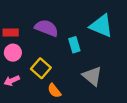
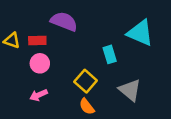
purple semicircle: (46, 28) -> (64, 21), moved
yellow square: (41, 68) -> (86, 81), moved

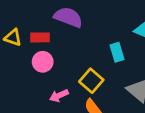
pink arrow: (39, 95) -> (59, 96), moved

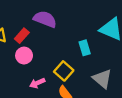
red rectangle: (40, 37) -> (22, 36), turned -48

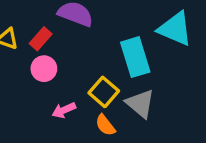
cyan rectangle: (85, 48) -> (135, 57), size x1.6
gray triangle: (102, 79) -> (140, 104), moved

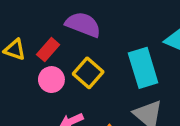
yellow square: (104, 92) -> (88, 73), moved

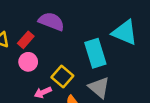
yellow square: (88, 73) -> (62, 76), moved

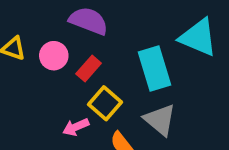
red rectangle: (26, 40) -> (89, 69), moved
pink circle: (28, 62) -> (54, 56), moved

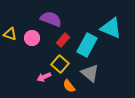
red rectangle: (89, 69) -> (63, 40), moved
cyan rectangle: (154, 69) -> (87, 45), turned 45

